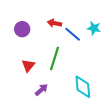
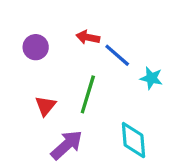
cyan star: (94, 28) -> (151, 78), moved
purple arrow: (41, 90) -> (67, 145), size x1.5

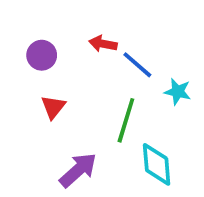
green line: (88, 94) -> (126, 120), moved
red triangle: (45, 106) -> (53, 107), moved

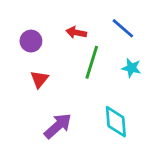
blue line: (137, 65) -> (123, 28), moved
green line: (126, 120) -> (92, 62), moved

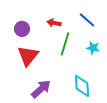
red triangle: (39, 79) -> (28, 56), size x1.6

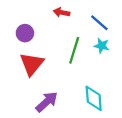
red arrow: (54, 23) -> (62, 12), moved
cyan star: (93, 48) -> (102, 46), moved

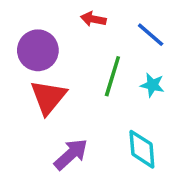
purple circle: (25, 33) -> (38, 50), size x1.5
cyan star: (102, 46) -> (152, 85), moved

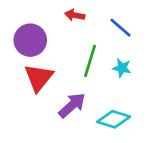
cyan diamond: (142, 149) -> (114, 119), turned -68
purple arrow: (71, 154) -> (72, 105), moved

